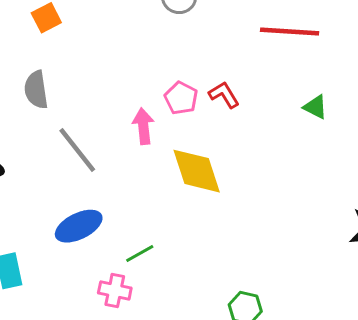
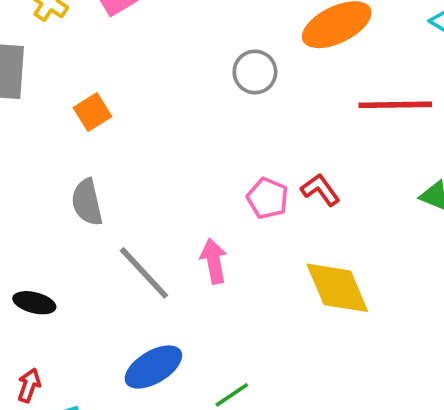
pink arrow: (143, 126) -> (214, 261), moved
yellow diamond: (197, 171) -> (337, 288), moved

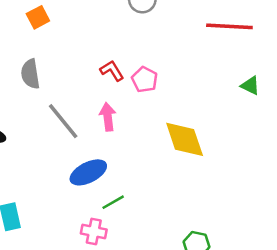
red L-shape: (320, 190) -> (112, 71), moved
blue ellipse: (153, 367) -> (88, 172), moved

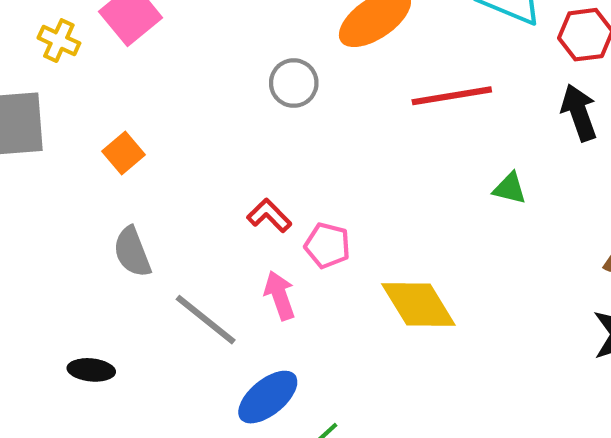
pink pentagon: (145, 80) -> (327, 245), moved

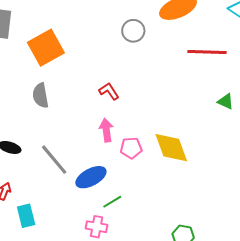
orange square: (124, 153) -> (46, 48), size x1.8
pink pentagon: (327, 245) -> (131, 148), moved, turned -30
gray line: (206, 320) -> (54, 160), moved

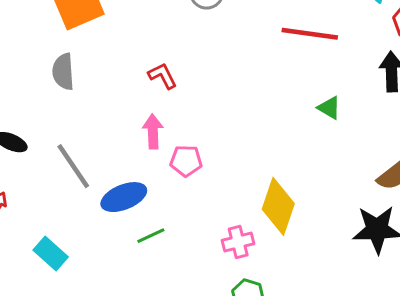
yellow diamond: (171, 148) -> (278, 206), moved, turned 33
cyan rectangle: (26, 216) -> (51, 253), moved, turned -40
pink cross: (97, 227) -> (238, 242), moved, turned -30

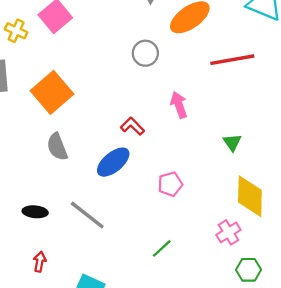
green triangle: (329, 108) -> (232, 142), moved, turned 42
pink arrow: (153, 131) -> (179, 105), moved
blue ellipse: (124, 197) -> (113, 162), moved

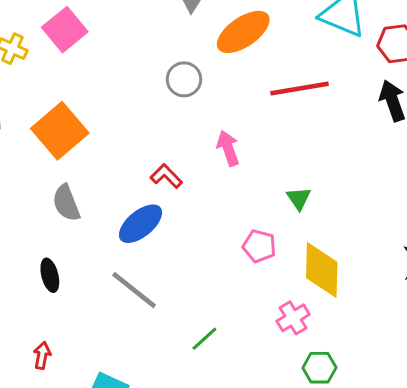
pink pentagon: (170, 184) -> (259, 246), moved, turned 30
black ellipse: (35, 212) -> (50, 275), moved, turned 70
gray line: (87, 215) -> (134, 290), moved

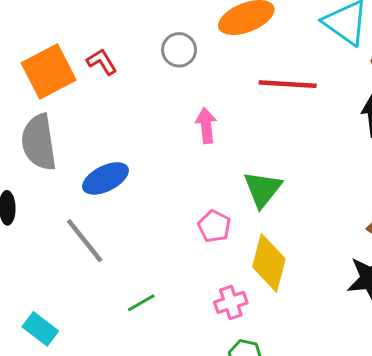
red L-shape: (166, 176) -> (102, 62), moved
green triangle: (299, 198) -> (263, 189), size x1.6
gray semicircle: (66, 203) -> (39, 142), size x1.5

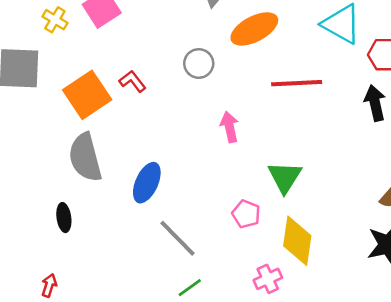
blue ellipse: (105, 178) -> (147, 183), turned -33
gray line: (85, 241) -> (177, 238), moved

